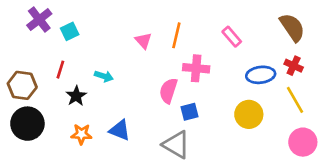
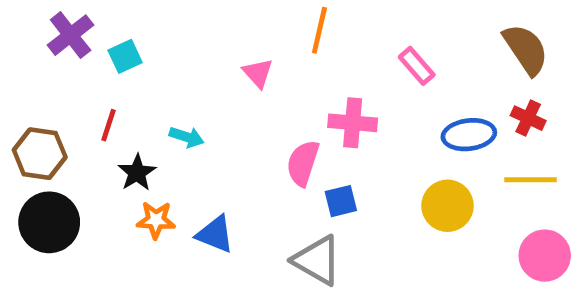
orange line: (176, 35) -> (319, 30), moved
yellow line: (295, 100) -> (530, 180), turned -60
orange star: (81, 134) -> (156, 220), moved

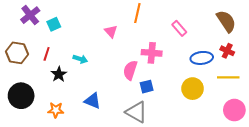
brown hexagon: (40, 154) -> (17, 53), moved
orange star: (156, 220) -> (56, 110), moved

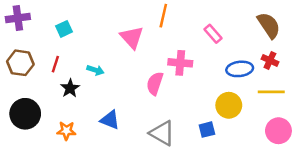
purple cross: (30, 15) -> (18, 18), moved, turned 30
pink triangle: (111, 31) -> (132, 37), size x1.5
blue square: (147, 87) -> (207, 130), moved

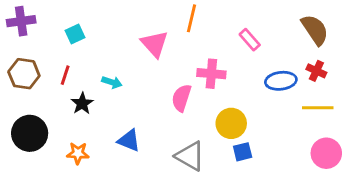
yellow circle: (229, 105) -> (231, 123), moved

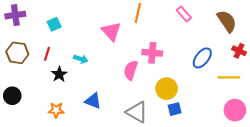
pink rectangle: (250, 40) -> (184, 14), moved
red cross: (316, 71) -> (239, 51), moved
blue ellipse: (281, 81) -> (202, 58), turned -45
black circle: (30, 133) -> (12, 96), moved, size x0.7

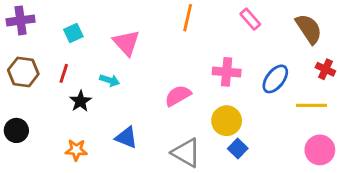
pink triangle: (111, 31) -> (126, 43), moved
pink cross: (152, 53) -> (227, 72), moved
pink semicircle: (131, 70) -> (178, 96), turned 42
blue square: (175, 109) -> (238, 149), turned -32

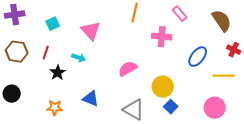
pink cross: (227, 72) -> (162, 37), moved
pink circle: (320, 150) -> (215, 108), moved

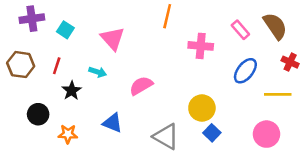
pink rectangle: (180, 14) -> (240, 30), moved
purple cross: (15, 15) -> (32, 19), moved
cyan square: (53, 24) -> (65, 30), turned -32
pink semicircle: (128, 69) -> (141, 86), moved
black circle: (12, 94) -> (38, 114), moved

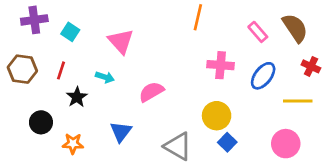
orange line: (167, 16) -> (198, 17), moved
pink cross: (201, 46) -> (221, 65), moved
blue triangle: (113, 123) -> (121, 132), turned 45

